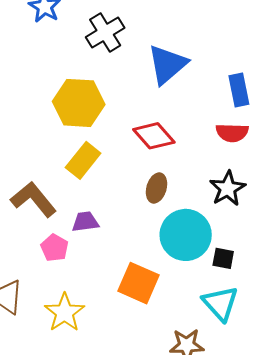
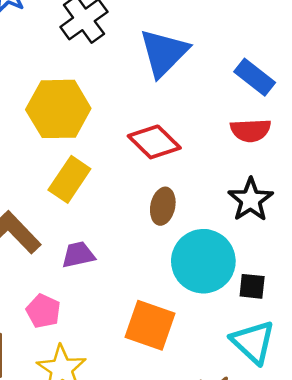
blue rectangle: (239, 90) -> (255, 77), turned -36
pink pentagon: (55, 248) -> (43, 311), moved

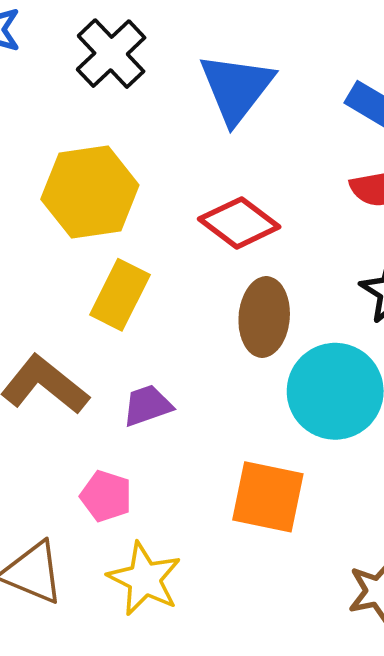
brown ellipse: (163, 206) -> (264, 317), size x1.4

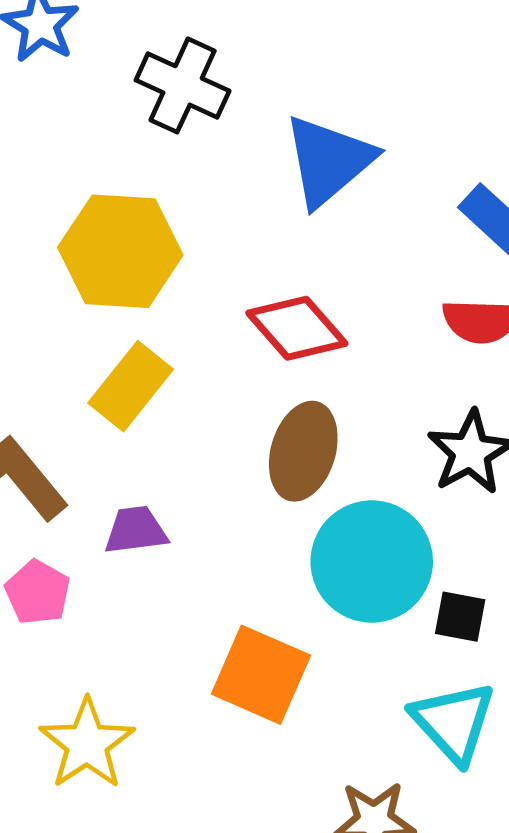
black cross: (111, 54) -> (183, 85), turned -34
pink pentagon: (106, 496) -> (38, 592), moved

